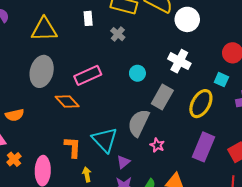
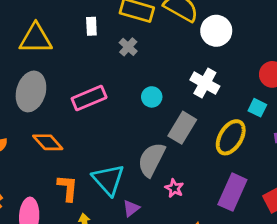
orange diamond: (67, 101) -> (48, 142), moved

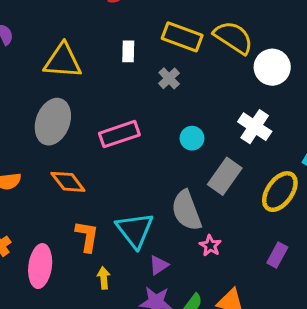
gray semicircle: (151, 160) -> (186, 210), turned -52
purple rectangle: (232, 192) -> (277, 255), size x0.6

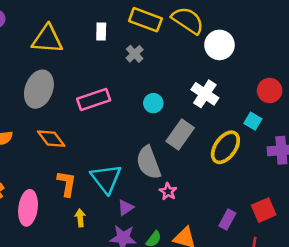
purple rectangle: (277, 255) -> (227, 219), moved

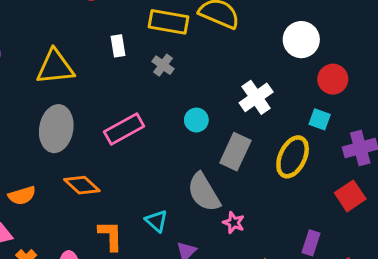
white circle: (219, 45) -> (301, 40), moved
white cross: (205, 94) -> (256, 97), turned 32
cyan triangle: (106, 179) -> (156, 221), size x0.6
red square: (264, 210) -> (350, 196), moved

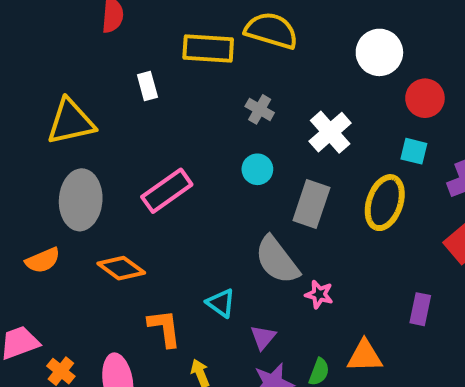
gray cross: (163, 65) -> (260, 109), moved
orange semicircle: (22, 195) -> (43, 260), moved

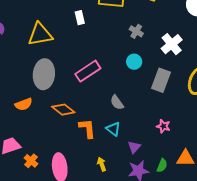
gray semicircle: (277, 260) -> (117, 102), moved, size x0.6
orange L-shape: (165, 328) -> (87, 128), moved

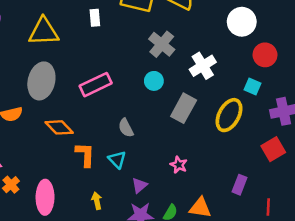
gray cross: (136, 31) -> (162, 44), size x1.5

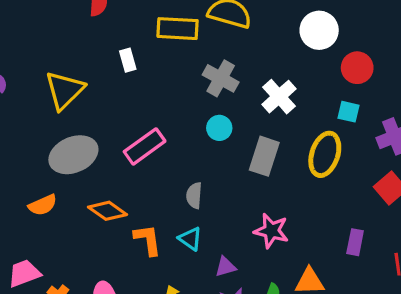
yellow triangle: (44, 32) -> (65, 90), turned -32
gray ellipse: (41, 81) -> (73, 155), turned 64
gray semicircle: (126, 128) -> (194, 195), turned 42
pink star: (179, 165) -> (271, 231), size x1.5
purple triangle: (139, 185) -> (225, 267), turned 35

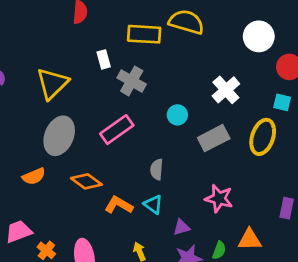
gray cross: (221, 78) -> (132, 81), moved
gray ellipse: (73, 155) -> (59, 136), turned -45
gray rectangle: (264, 156) -> (214, 138), turned 44
orange L-shape: (148, 240) -> (119, 205), turned -52

